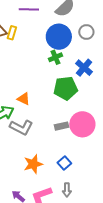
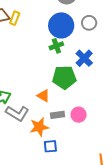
orange triangle: (24, 99) -> (43, 96), moved
pink circle: (82, 124) -> (79, 115), size x0.6
blue square: (64, 163) -> (50, 146), moved, turned 32
orange star: (33, 164) -> (39, 127), moved

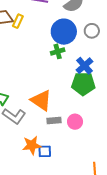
green pentagon: (64, 77) -> (83, 84), moved
orange triangle: (43, 96) -> (41, 100), size x1.6
orange star: (39, 127) -> (32, 145), moved

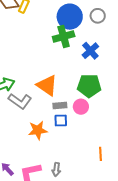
green cross: (58, 51) -> (64, 36), size x1.5
green pentagon: (83, 84) -> (89, 86), moved
blue square: (45, 151) -> (61, 120), moved

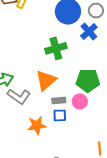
green cross: (64, 36) -> (56, 48), moved
blue cross: (90, 51) -> (89, 31), moved
orange triangle: (47, 85) -> (46, 80), turned 45

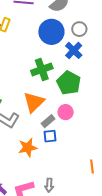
green pentagon: (88, 80) -> (69, 83), moved, turned 30
gray rectangle: (59, 100) -> (48, 121), turned -32
pink circle: (80, 101) -> (66, 112), moved

